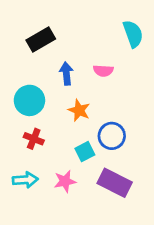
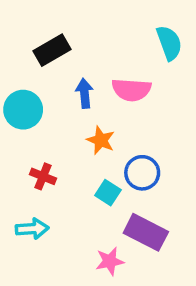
pink semicircle: (103, 71) -> (131, 90), size x1.5
cyan circle: (29, 100) -> (23, 110), moved
cyan square: (85, 152) -> (108, 193), turned -30
pink star: (65, 181) -> (110, 261), moved

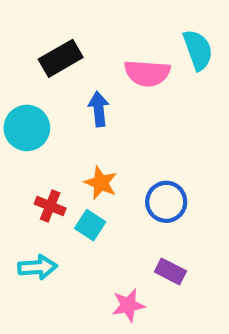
pink semicircle: (131, 90) -> (147, 73), moved
orange star: (101, 140) -> (101, 183), moved
cyan square: (108, 193) -> (90, 225), moved
purple rectangle: (146, 232) -> (170, 271), size x0.6

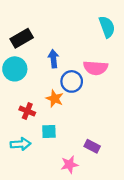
black rectangle: (61, 58) -> (22, 38), moved
pink semicircle: (147, 73) -> (96, 68), moved
blue circle: (166, 202) -> (72, 81), moved
cyan square: (90, 225) -> (49, 132), moved, turned -35

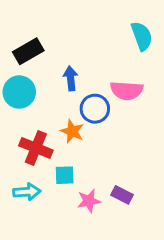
red cross: (27, 111) -> (36, 148), size x1.5
pink star: (69, 165) -> (89, 201), moved

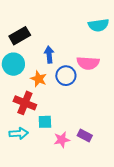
cyan semicircle: (142, 36) -> (99, 25), turned 102
orange star: (72, 131) -> (39, 79), moved

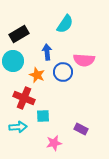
cyan semicircle: (99, 25) -> (65, 24), moved, turned -48
pink star: (62, 140) -> (54, 143), moved

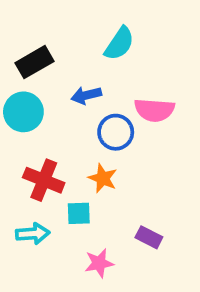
blue arrow: (47, 52) -> (86, 95), turned -98
orange star: (37, 75) -> (103, 178), moved

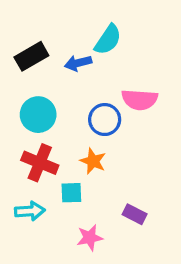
blue arrow: (86, 95) -> (78, 63), moved
cyan circle: (23, 112) -> (38, 115), moved

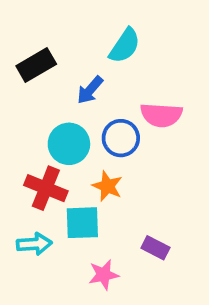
blue arrow: (78, 63) -> (90, 90), moved, turned -35
cyan circle: (38, 115) -> (69, 144), moved
cyan square: (71, 193) -> (82, 223), size x1.4

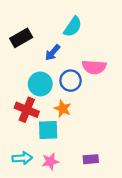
cyan arrow: (34, 244) -> (22, 158), moved
purple rectangle: (155, 248) -> (91, 159), moved, turned -32
pink star: (104, 275) -> (50, 161), moved

